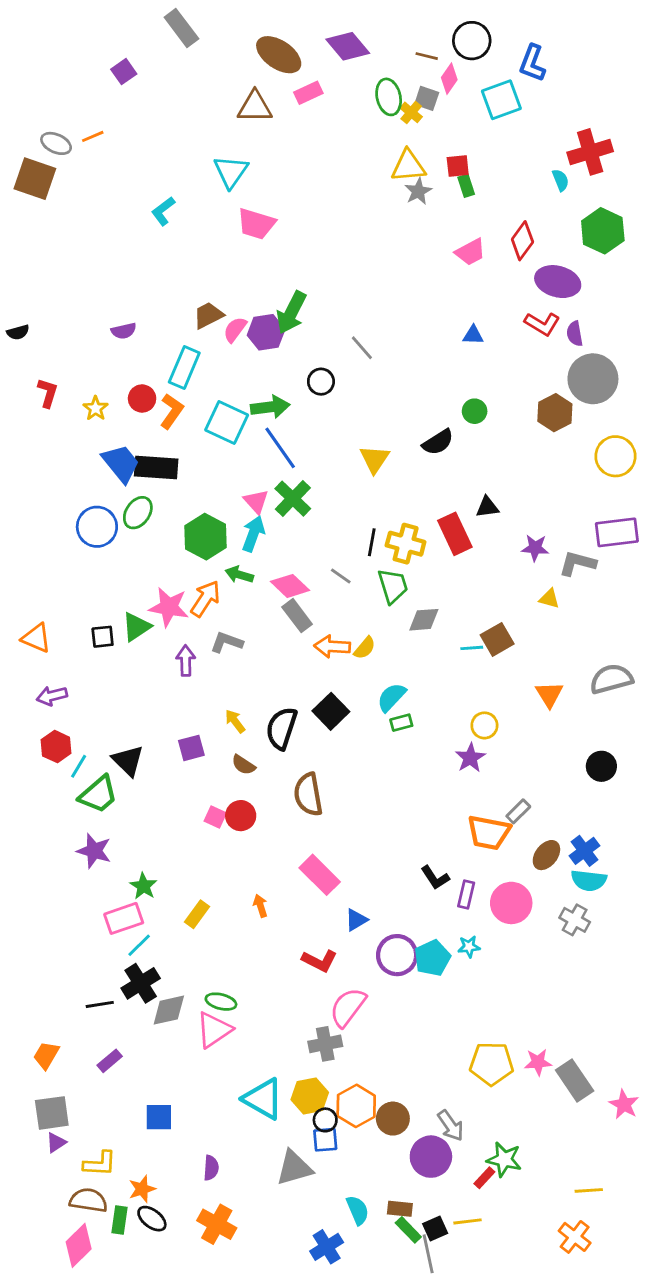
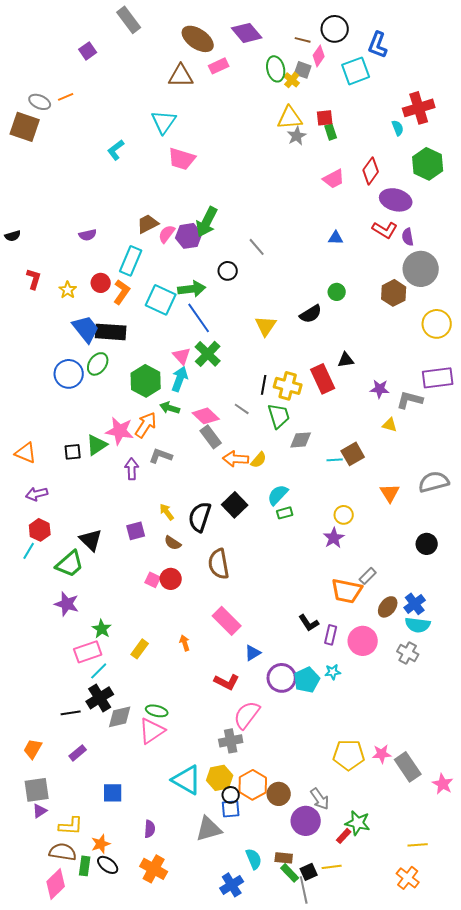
cyan line: (79, 766) -> (29, 551), moved

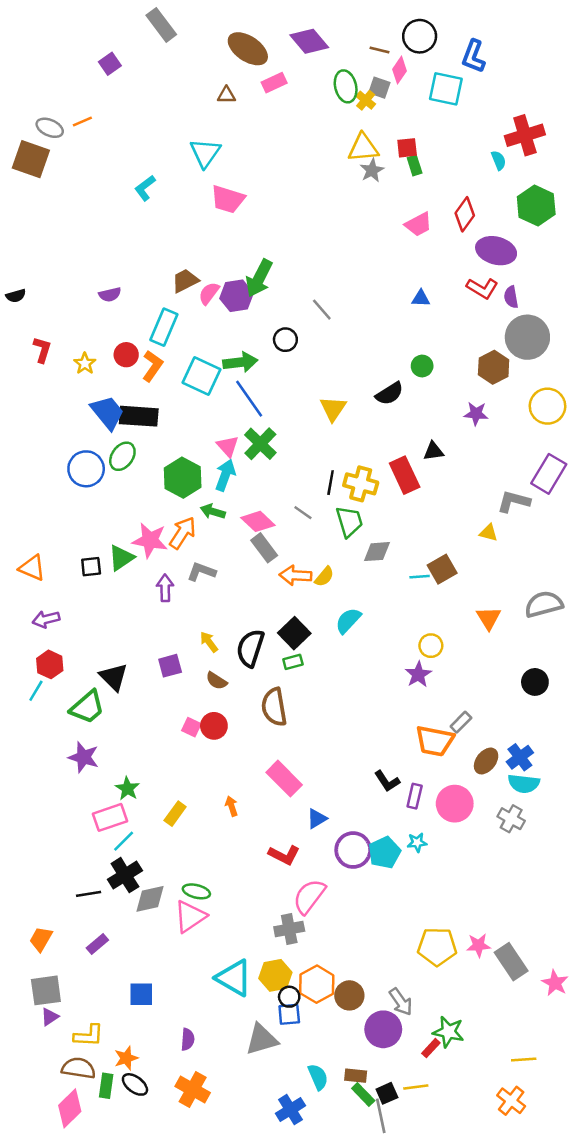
cyan square: (356, 71) -> (446, 89), turned 32
brown triangle: (181, 76) -> (226, 95), size x0.6
purple rectangle: (438, 378) -> (549, 474), turned -52
purple star: (380, 389) -> (476, 414), moved
green rectangle: (285, 513) -> (293, 662), moved

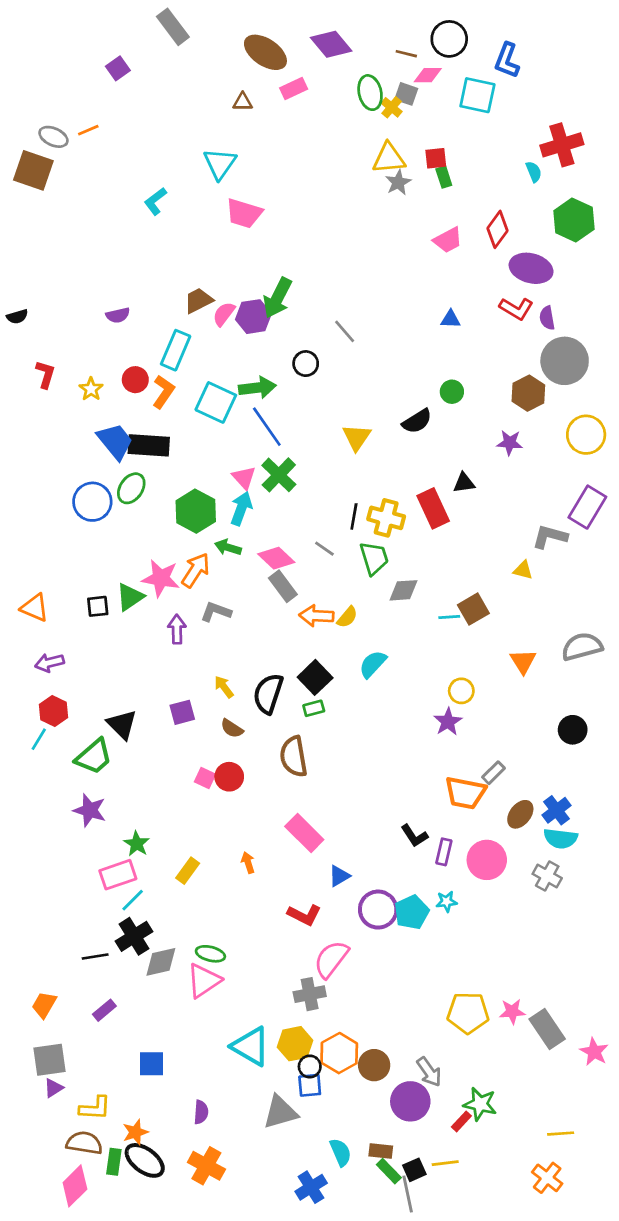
pink diamond: (400, 70) -> (428, 75), turned 56
black ellipse: (135, 1084) -> (145, 1160), size x1.4

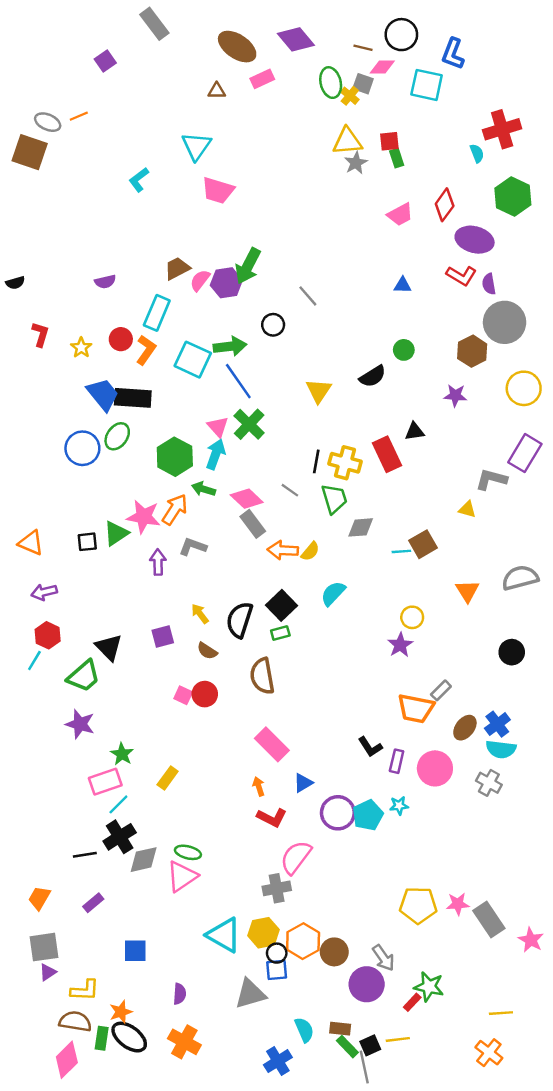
orange arrow: (248, 863) -> (259, 786), moved

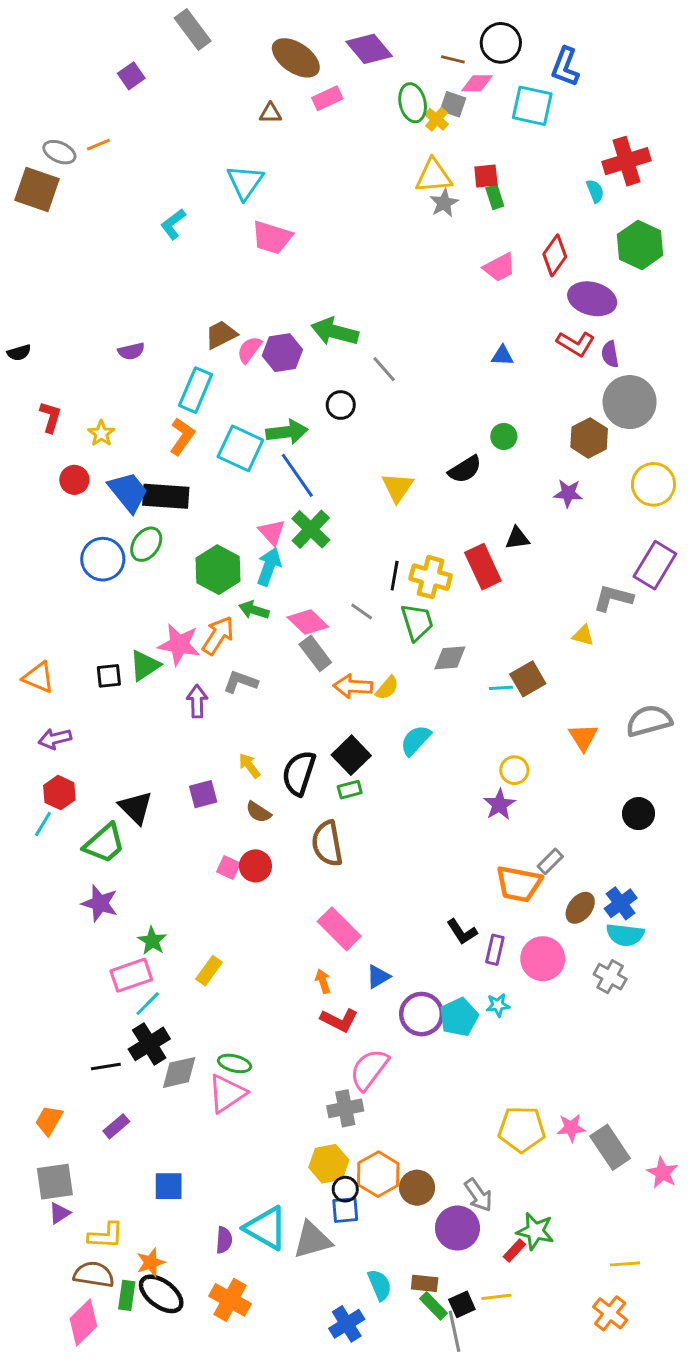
green arrow: (248, 266) -> (335, 332), moved, turned 78
red circle: (121, 339) -> (74, 480), moved
cyan triangle: (224, 935) -> (266, 1228), moved

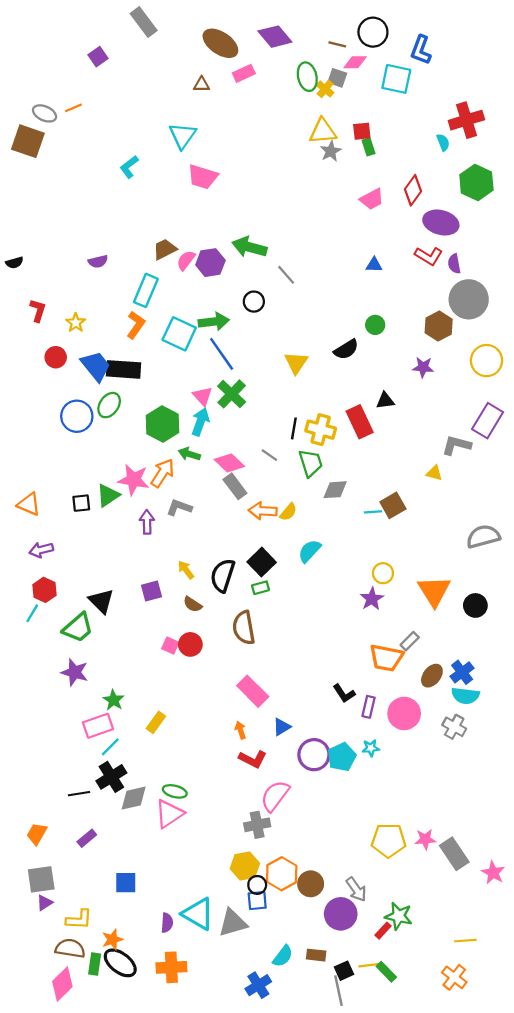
orange triangle: (583, 737) -> (434, 591), moved, size x1.5
cyan semicircle: (380, 1285) -> (283, 956), turned 60
orange cross: (230, 1300) -> (171, 967), turned -32
green rectangle: (434, 1306) -> (386, 972), moved

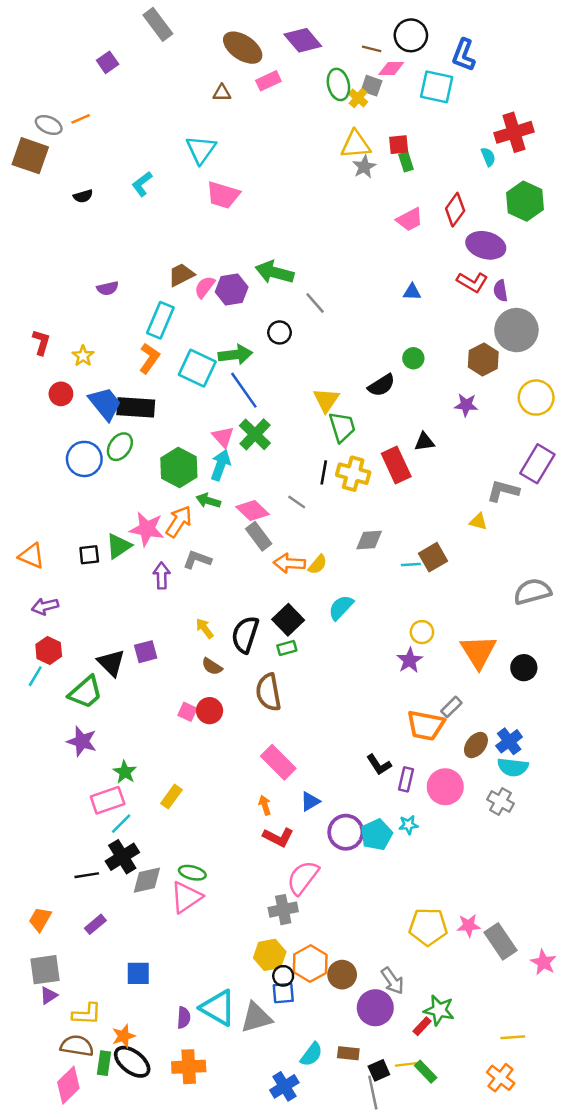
black semicircle: (14, 263) -> (83, 196), moved
green trapezoid: (311, 463) -> (342, 427), moved
purple square: (151, 591) -> (146, 652), moved

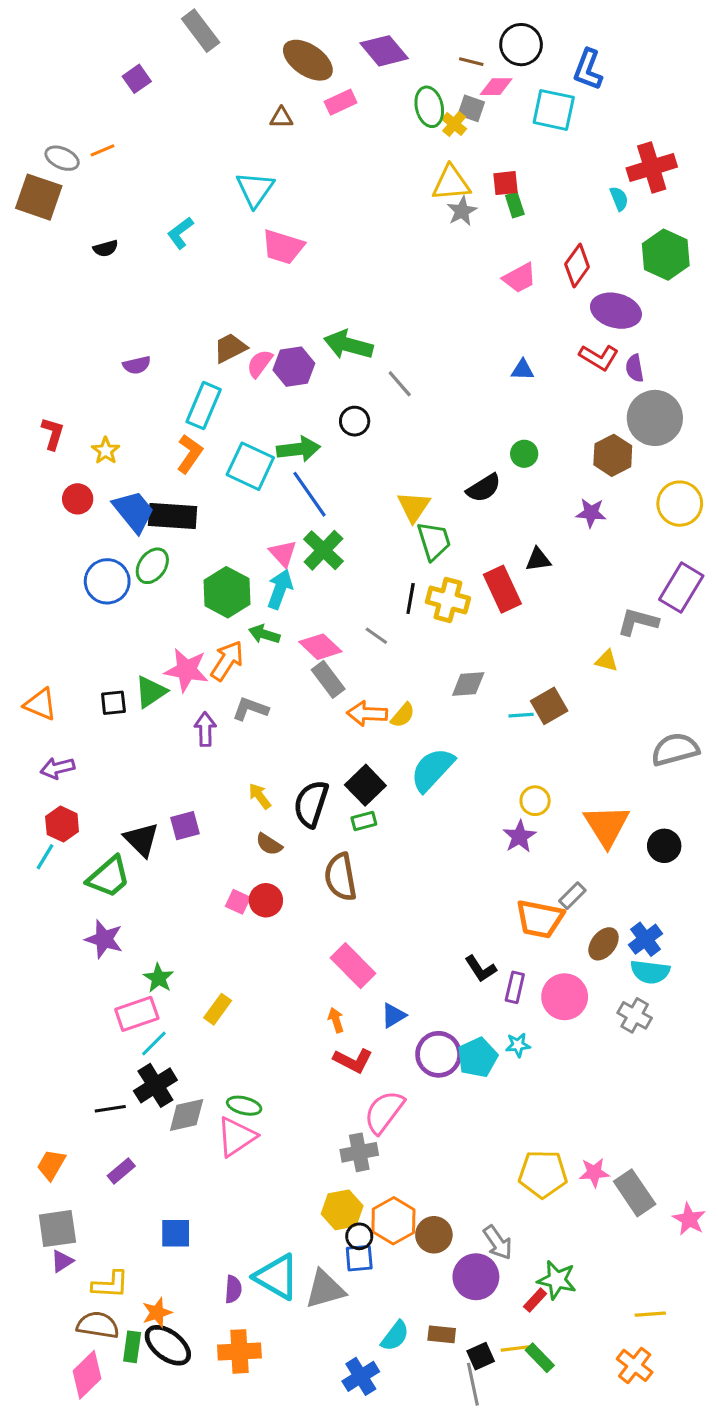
cyan semicircle: (341, 608) -> (432, 770), size x1.4

